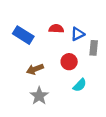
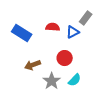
gray rectangle: (94, 48) -> (86, 18), moved, turned 32
gray star: (39, 96) -> (52, 81), moved

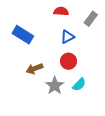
red semicircle: (53, 27) -> (61, 11), moved
blue triangle: (73, 32) -> (67, 37), moved

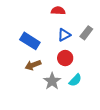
gray rectangle: (91, 19) -> (86, 33), moved
blue rectangle: (23, 35) -> (30, 41), moved

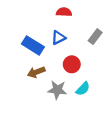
blue triangle: (64, 35) -> (58, 38), moved
gray star: (52, 81) -> (57, 90), turned -30

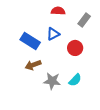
gray rectangle: (95, 37) -> (84, 20), moved
red circle: (72, 64) -> (75, 48), moved

